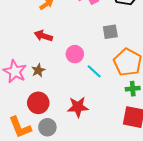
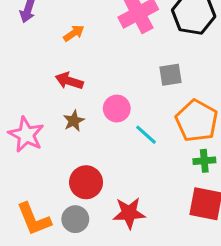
brown star: (38, 70) -> (74, 121), moved
red circle: (38, 103) -> (86, 182), moved
red star: (78, 107) -> (129, 213), moved

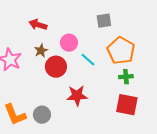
red circle: (86, 182) -> (56, 67), moved
red star: (129, 213) -> (77, 96), moved

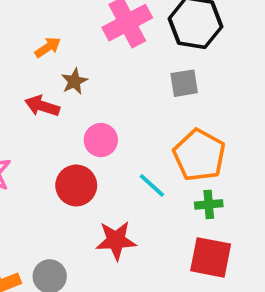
gray square: (104, 21) -> (184, 83), moved
brown star: (41, 51) -> (74, 81), moved
cyan line: (88, 60) -> (152, 185), moved

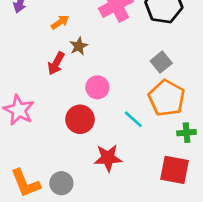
gray square: (184, 83) -> (161, 62), moved, turned -30
red arrow: (42, 106) -> (56, 63), turned -80
green cross: (209, 204) -> (187, 133), moved

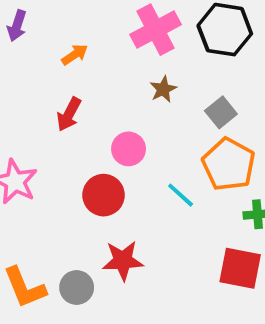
brown star: (79, 46) -> (163, 89), moved
red star: (108, 158) -> (123, 261), moved

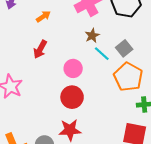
red circle: (104, 195) -> (72, 97), moved
cyan line: (181, 195) -> (102, 54), moved

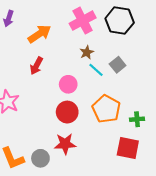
orange arrow: (43, 16) -> (39, 34), size x1.6
orange pentagon: (128, 77) -> (106, 109), moved

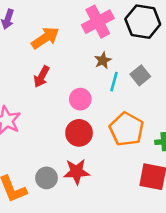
cyan line: (96, 70) -> (114, 82), turned 63
gray circle: (40, 158) -> (46, 178), moved

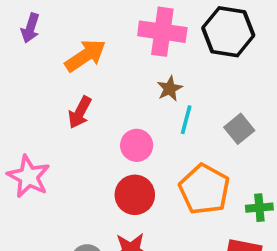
pink cross: (98, 22) -> (162, 32), turned 36
gray square: (140, 75) -> (239, 129), moved

